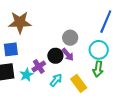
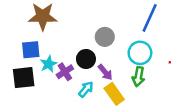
purple arrow: (68, 54) -> (105, 72), moved
cyan star: (26, 75) -> (49, 64), moved

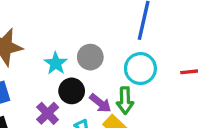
cyan star: (49, 64) -> (56, 63), moved
green arrow: (139, 77) -> (125, 101), moved

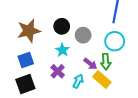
cyan star: (56, 63) -> (62, 50), moved
black circle: (72, 91) -> (62, 26), moved

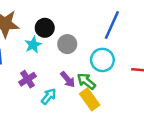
cyan star: (62, 50) -> (33, 45), moved
green arrow: (106, 62) -> (86, 81), turned 119
yellow rectangle: (102, 80) -> (90, 99), moved

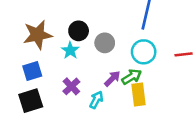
purple arrow: (68, 79) -> (112, 79), turned -84
green arrow: (86, 81) -> (132, 77), turned 120
yellow rectangle: (90, 99) -> (139, 94), turned 40

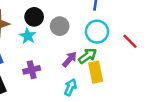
red line: (184, 54) -> (130, 41), moved, turned 56
purple cross: (71, 86) -> (32, 70), turned 35
cyan arrow: (96, 100) -> (70, 87), moved

